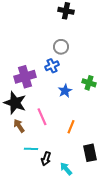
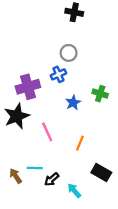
black star: (15, 103) -> (17, 116), turned 30
brown arrow: (19, 126) -> (16, 176), moved
black rectangle: (90, 153) -> (101, 172), turned -48
black arrow: (46, 159) -> (52, 179), turned 32

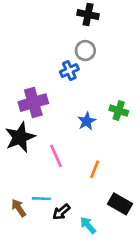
gray circle: (69, 53) -> (85, 51), moved
blue cross: (58, 74) -> (69, 71), moved

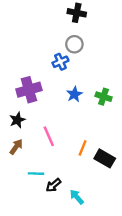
blue star: (87, 121) -> (74, 94), moved
black star: (20, 137) -> (17, 120), size x0.6
black rectangle: (120, 204) -> (105, 158), moved
brown arrow: (19, 208) -> (16, 147), moved, turned 70

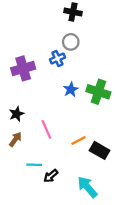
purple cross: (29, 90) -> (23, 68), moved
green cross: (104, 97) -> (98, 92), size x1.5
orange line: (83, 148) -> (78, 140), turned 40
cyan arrow: (77, 197) -> (87, 187), moved, size x1.5

